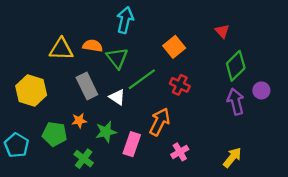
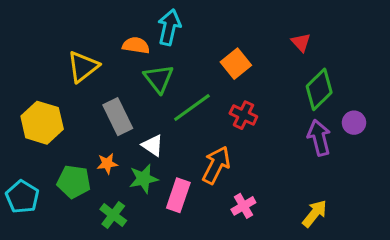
orange semicircle: (93, 46) -> (136, 45), moved
yellow triangle: (61, 49) -> (83, 67), turned -40
white triangle: (117, 97) -> (153, 145), moved

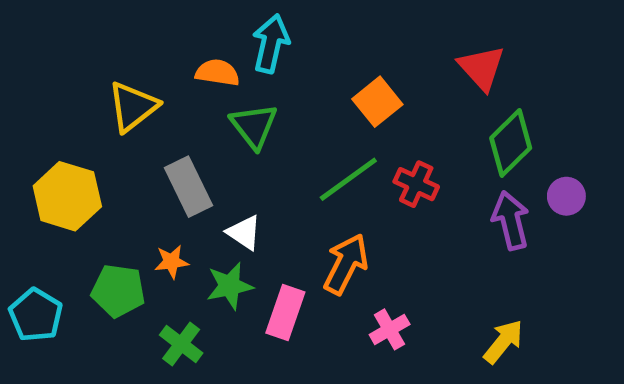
red triangle: (301, 42) -> (482, 68), size x1.5
green line: (192, 107) -> (348, 179), moved
red cross: (243, 115) -> (416, 184), moved

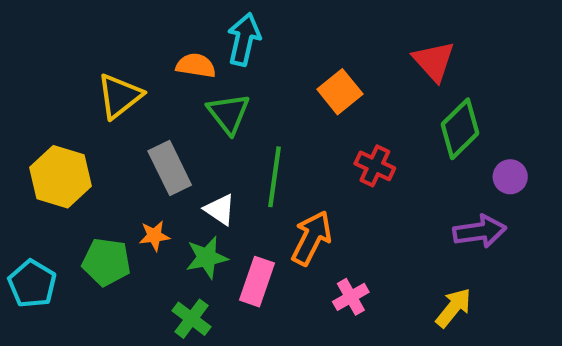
green line: (348, 179) -> (274, 177), moved, turned -46
purple arrow: (511, 220) -> (480, 231), moved, turned 96
green cross: (181, 344) -> (192, 319), moved

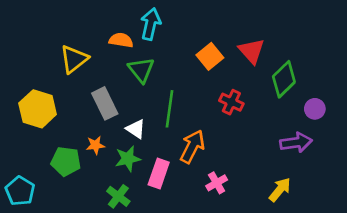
red triangle: (434, 61) -> (252, 51), moved
cyan pentagon: (32, 284) -> (20, 191), moved

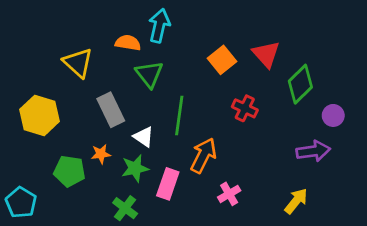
yellow triangle: (74, 59) -> (78, 63), turned -40

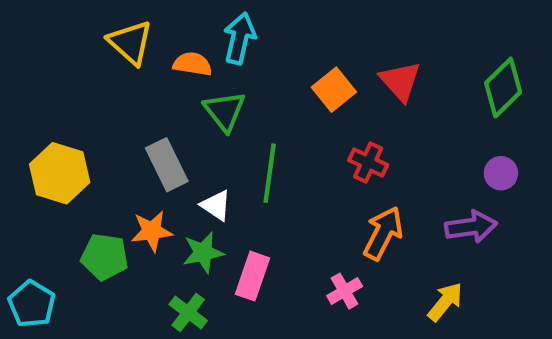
yellow triangle: (78, 63) -> (130, 43), moved
green diamond: (300, 84) -> (503, 88), moved
orange star: (101, 154) -> (152, 231), size x1.4
orange arrow: (203, 155) -> (383, 233), moved

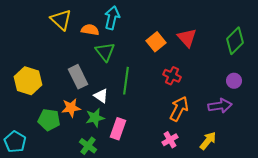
pink cross: (345, 291) -> (170, 140), moved

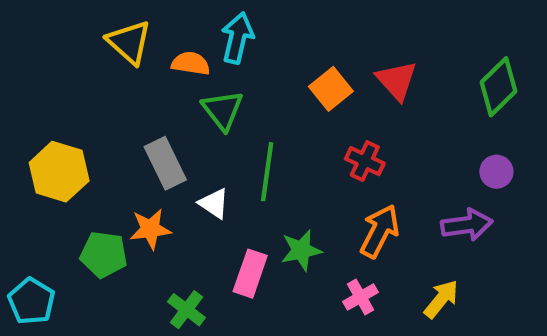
green star: (95, 118) -> (301, 250), moved

